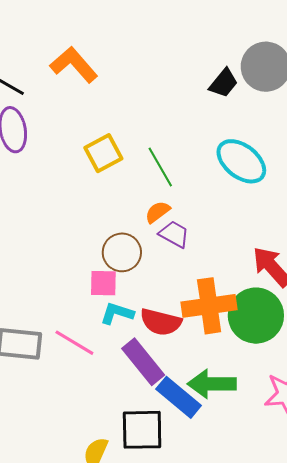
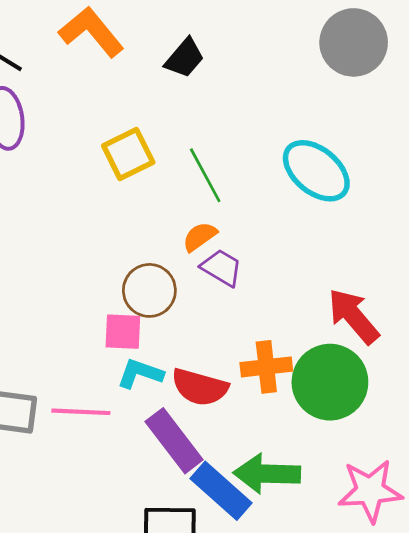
black trapezoid: (224, 83) -> (185, 58), moved
orange cross: (209, 306) -> (266, 367), size x0.7
pink line: (74, 343) -> (81, 412), turned -30

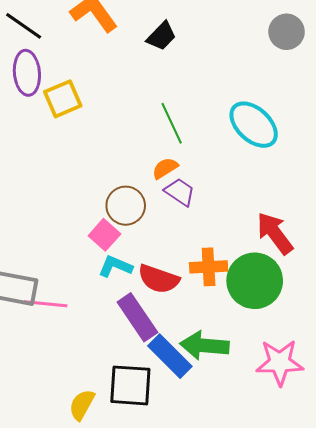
gray circle: (354, 42) -> (287, 32), size x0.7
yellow square: (128, 154) -> (63, 99), moved
pink square: (123, 332) -> (104, 235), turned 36
pink line: (81, 412) -> (46, 304), moved

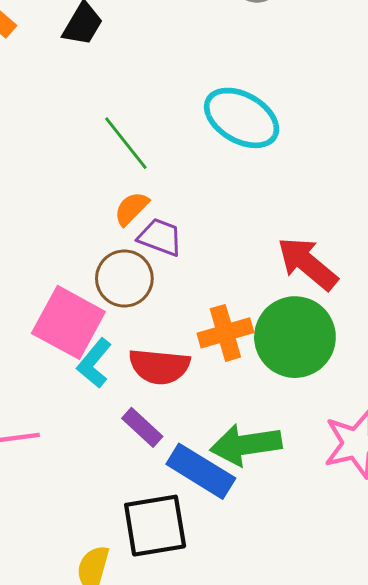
brown circle: (126, 206) -> (124, 278), moved
pink square: (104, 235) -> (68, 322), size x1.6
cyan L-shape: (115, 266) -> (94, 363), turned -60
purple rectangle: (137, 317) -> (142, 427), size x0.6

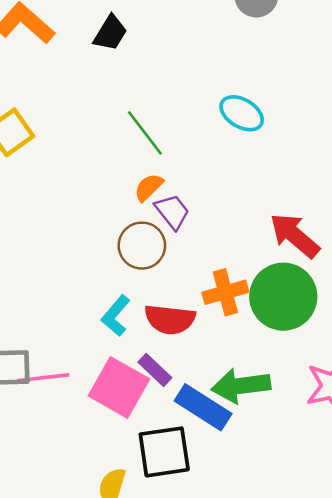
cyan ellipse: (242, 118) -> (242, 113), size x0.7
purple trapezoid: (160, 237) -> (172, 212), turned 30
pink square: (68, 322) -> (119, 387), moved

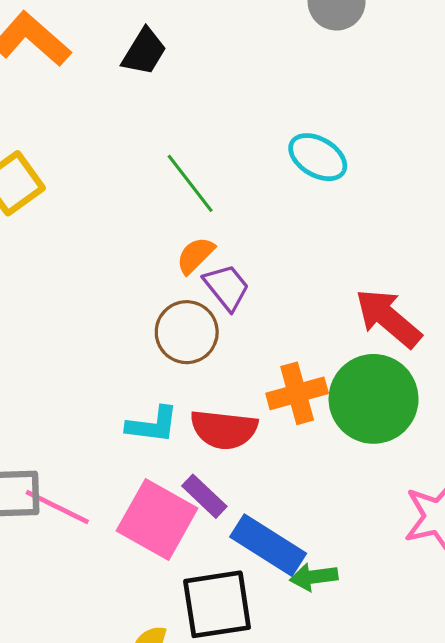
cyan L-shape: (116, 316) -> (152, 425), turned -123
pink line: (43, 378) -> (57, 507), turned 33
green arrow: (241, 386) -> (314, 577), moved, size x0.6

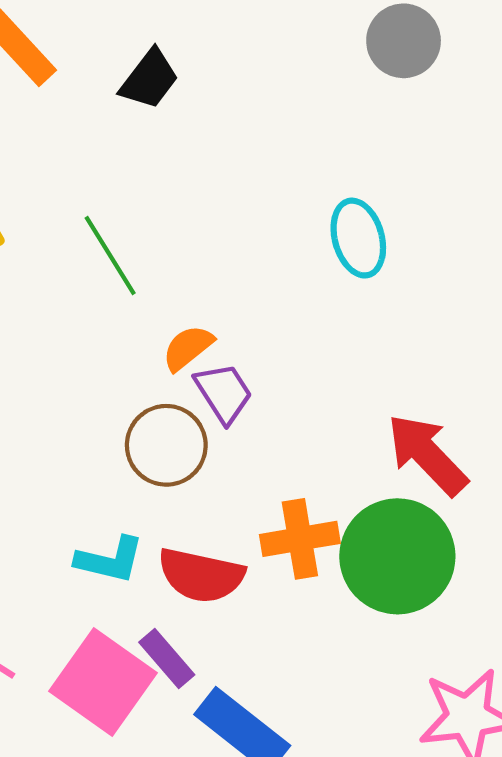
cyan ellipse: (318, 157) -> (358, 238), turned 38
green line: (190, 183) -> (110, 256), moved

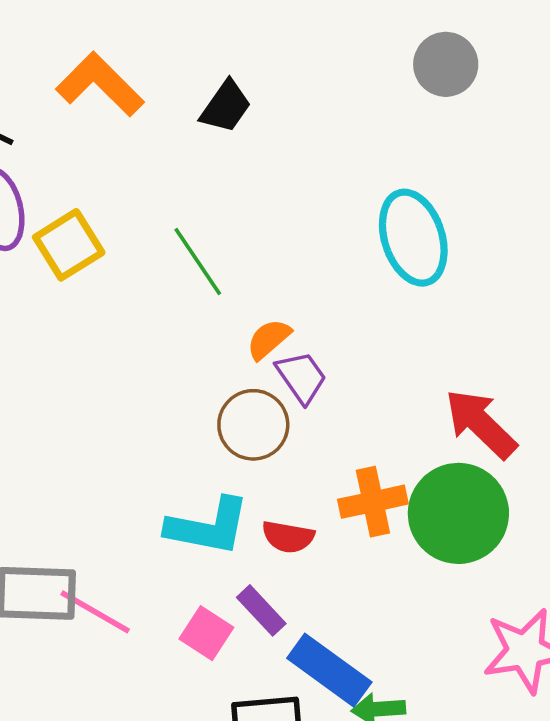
cyan ellipse: (358, 238) -> (413, 238), size x1.4
cyan L-shape: (110, 560) -> (208, 527), size x1.4
red semicircle: (201, 575) -> (288, 537), size x0.7
pink square: (103, 682) -> (206, 633), size x0.6

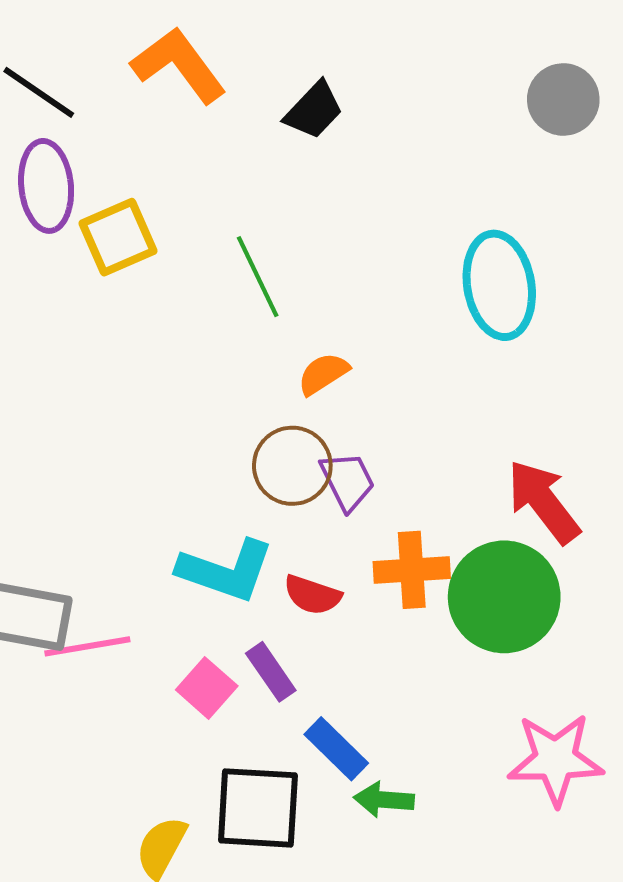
purple trapezoid: (301, 377) -> (347, 481), moved
pink line: (95, 612) -> (87, 646), turned -48
blue rectangle: (329, 670) -> (336, 749), size x0.7

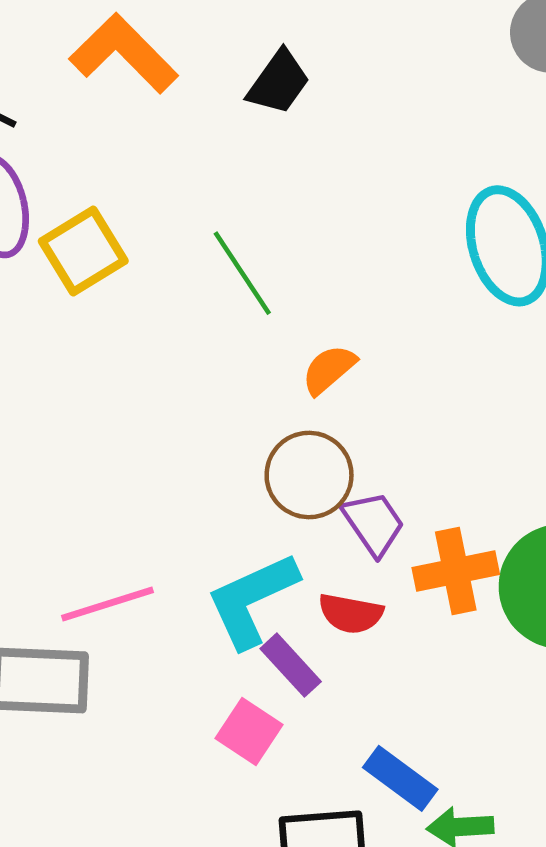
purple trapezoid: (347, 481) -> (373, 523), moved
cyan L-shape: (226, 571) -> (252, 600), turned 144
pink line: (87, 646) -> (108, 604), moved
purple rectangle: (271, 672) -> (291, 665), moved

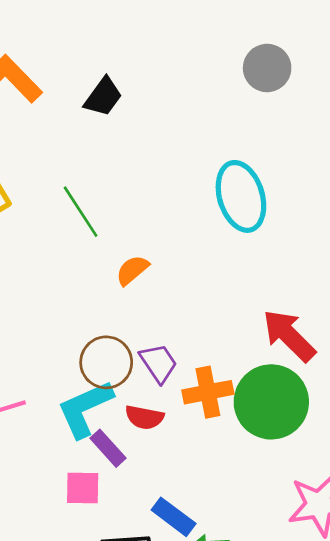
brown circle: (309, 475) -> (106, 362), moved
pink square: (249, 731) -> (83, 488), turned -33

